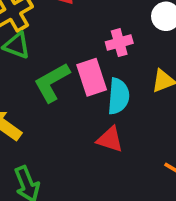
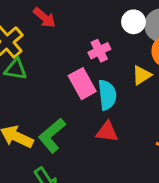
green L-shape: (52, 82) -> (52, 135), moved

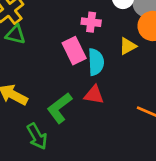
pink cross: (99, 51) -> (91, 22), turned 30
green L-shape: (52, 135) -> (59, 108), moved

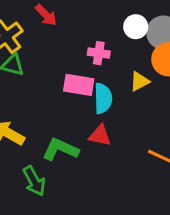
pink rectangle: (74, 51) -> (79, 85), turned -56
green L-shape: (59, 108) -> (60, 149), turned 60

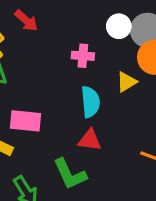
pink rectangle: (79, 85) -> (26, 121), moved
green L-shape: (60, 149) -> (70, 174), moved, turned -135

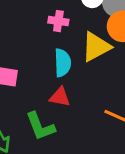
yellow triangle: (127, 82) -> (96, 47), size x1.6

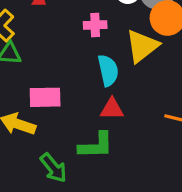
green L-shape: (40, 126) -> (96, 145), turned -60

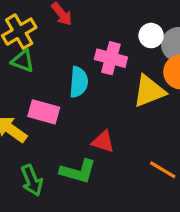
pink cross: (95, 25) -> (111, 58), size x1.4
cyan semicircle: (108, 70) -> (79, 82), moved

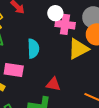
white circle: (151, 36) -> (55, 13), moved
pink cross: (111, 58) -> (65, 24), moved

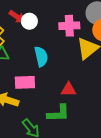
white circle: (55, 13) -> (29, 21), moved

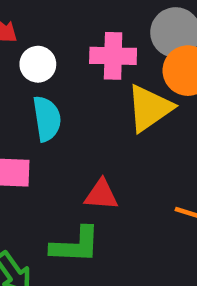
white circle: (29, 21) -> (38, 64), moved

